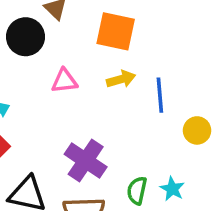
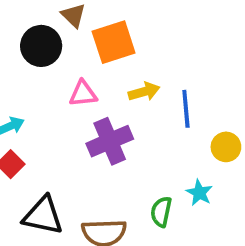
orange square: (116, 31) -> (114, 42), moved, turned -30
purple cross: (86, 161) -> (110, 141), moved, turned 33
cyan star: (172, 189) -> (199, 193), moved

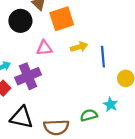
purple cross: (110, 141) -> (28, 76), moved
green semicircle: (161, 212) -> (89, 115), turned 63

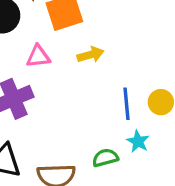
blue line: (103, 57) -> (126, 104), moved

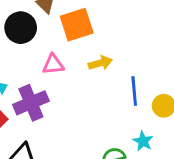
blue line: (126, 104) -> (134, 91), moved

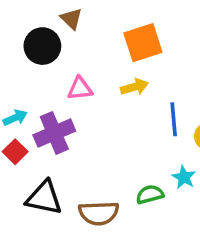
orange square: (77, 25) -> (143, 43), moved

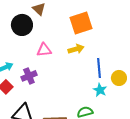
purple cross: (54, 133) -> (29, 76), size x0.7
cyan star: (184, 177) -> (100, 90), moved

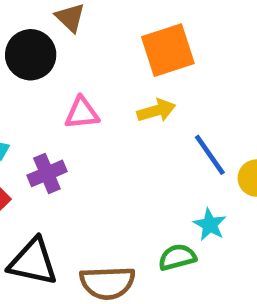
blue line: (99, 68) -> (210, 155), turned -30
cyan star: (100, 90) -> (210, 225), moved

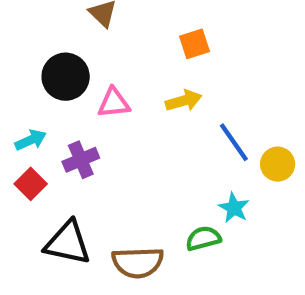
orange square: (168, 50) -> (195, 44), size x0.6
black circle: (31, 55) -> (66, 77), moved

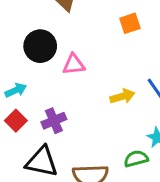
yellow arrow: (184, 101) -> (122, 96), moved
purple cross: (81, 160) -> (54, 121), moved

